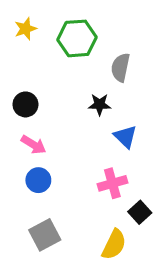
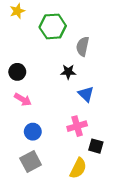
yellow star: (25, 29) -> (17, 11), moved
blue circle: (38, 180) -> (33, 132), moved
black square: (140, 212) -> (96, 146), turned -32

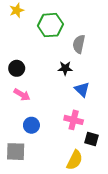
pink cross: (77, 126) -> (74, 120), turned 30
gray square: (31, 162) -> (16, 152), moved, turned 30

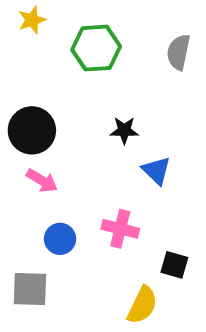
gray semicircle: (79, 44) -> (178, 52), moved
black circle: (17, 68) -> (32, 130), size x1.5
pink cross: (74, 120) -> (120, 229), moved

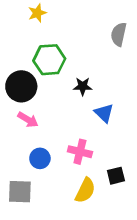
yellow star: (32, 20) -> (37, 13), moved
green hexagon: (96, 48) -> (49, 60), moved
black square: (174, 265) -> (116, 176), turned -30
yellow semicircle: (142, 305) -> (85, 190), moved

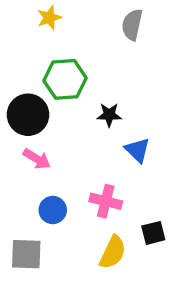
gray semicircle: (119, 34) -> (132, 25), moved

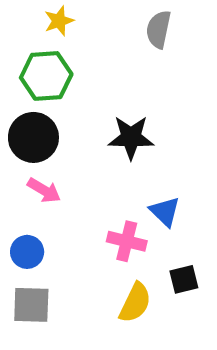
green hexagon: (65, 79) -> (46, 76), moved
black star: (109, 115) -> (131, 137), size x1.5
blue triangle: (137, 150) -> (165, 212), moved
blue circle: (53, 210) -> (27, 252), moved

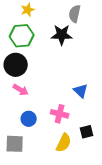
black star: (131, 137) -> (62, 35), moved
blue triangle: (165, 212) -> (81, 91), moved
blue circle: (27, 252) -> (29, 119), moved

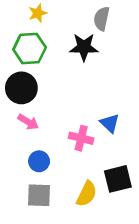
pink cross: (60, 114) -> (81, 138), moved
black square: (87, 132) -> (118, 179), size x1.5
gray square: (15, 144) -> (39, 195), moved

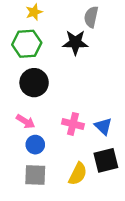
black circle: (21, 88) -> (34, 83), moved
pink arrow: (28, 122) -> (26, 121), moved
blue triangle: (110, 123) -> (103, 126), moved

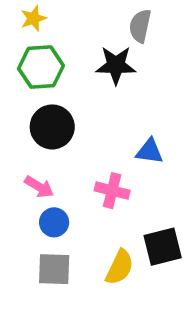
yellow star: (34, 12) -> (33, 18), moved
blue triangle: (103, 126) -> (149, 151), moved, turned -36

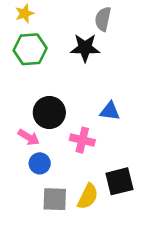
black circle: (52, 127) -> (49, 112), moved
gray square: (54, 269) -> (55, 199), moved

